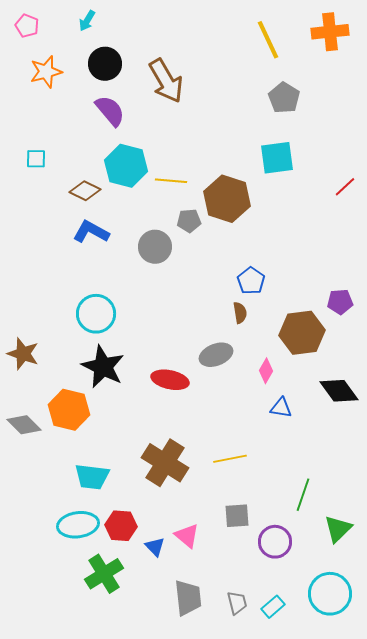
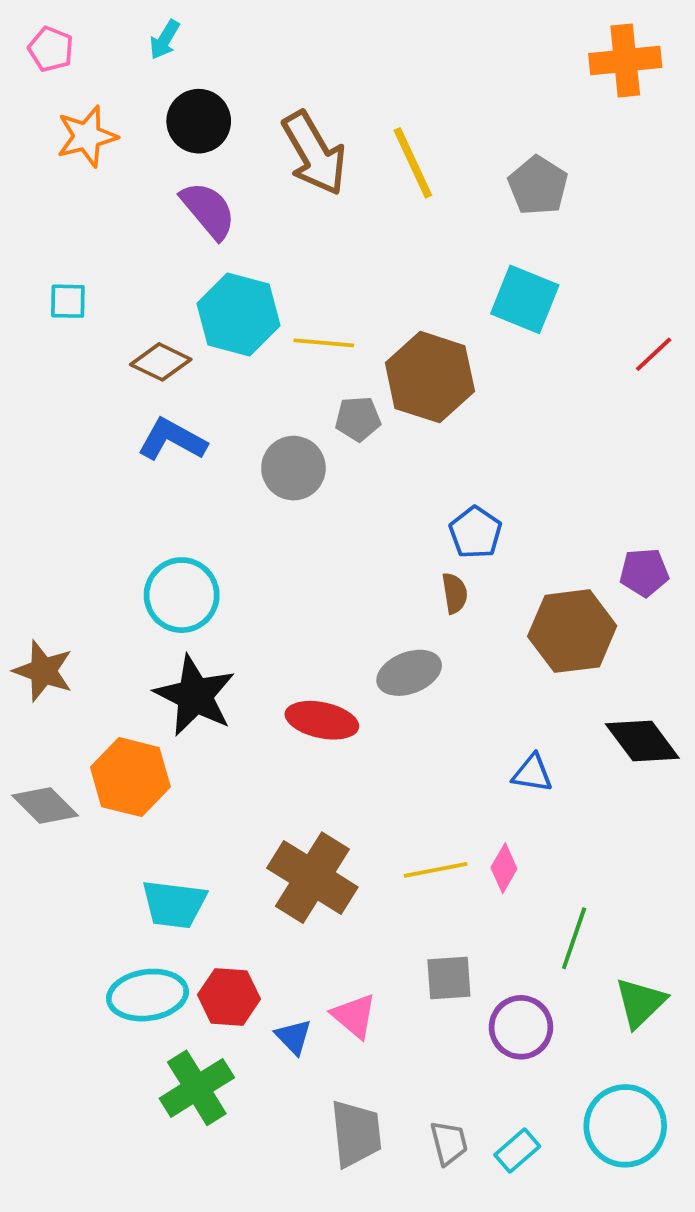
yellow line: (268, 40) -> (413, 163), moved
cyan square: (277, 158) -> (525, 299), turned 30
pink diamond: (266, 371) -> (504, 868), moved

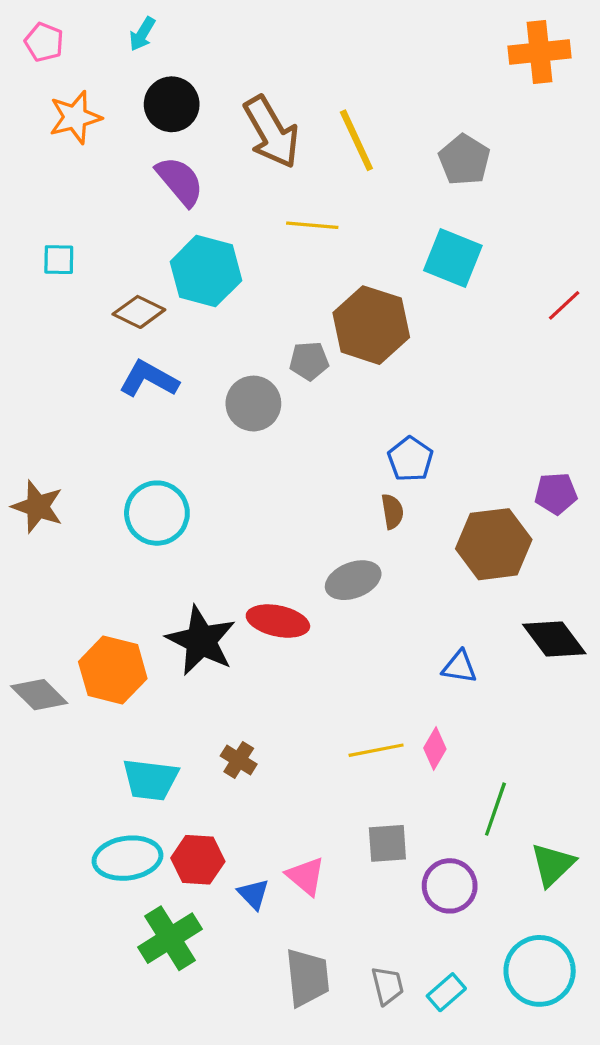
yellow line: (324, 343) -> (312, 225), moved
brown star: (43, 671) -> (38, 507), moved
black star: (195, 696) -> (201, 641), moved
brown cross: (312, 878) -> (239, 760), moved, size x0.5

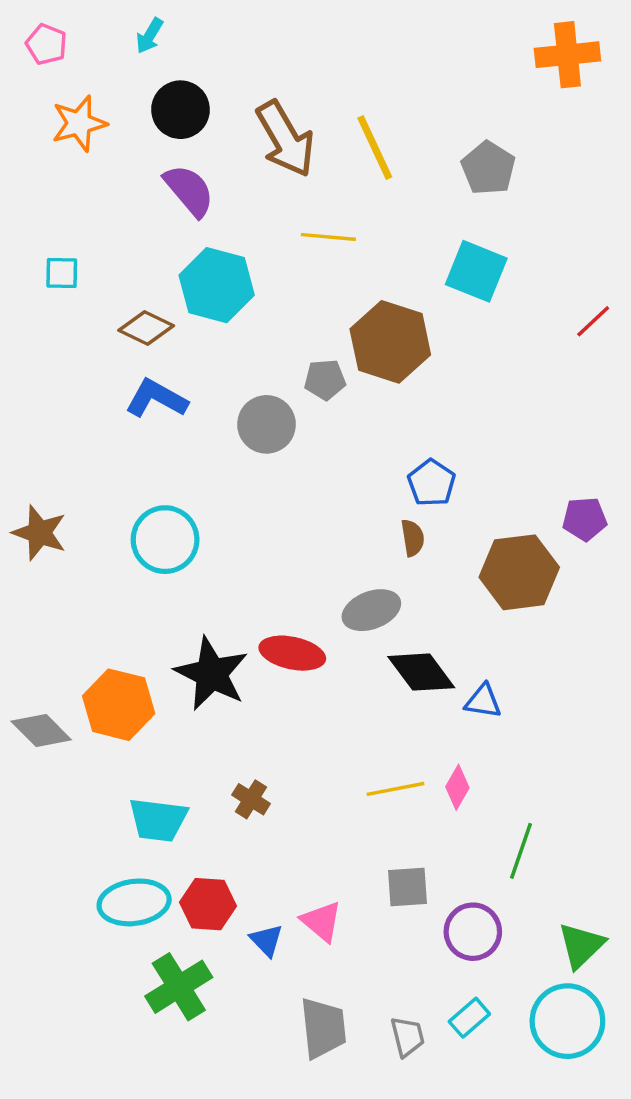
black diamond: (554, 639) -> (421, 672), moved
green triangle: (553, 865) -> (581, 945), moved
cyan rectangle: (446, 992) -> (469, 1018), moved

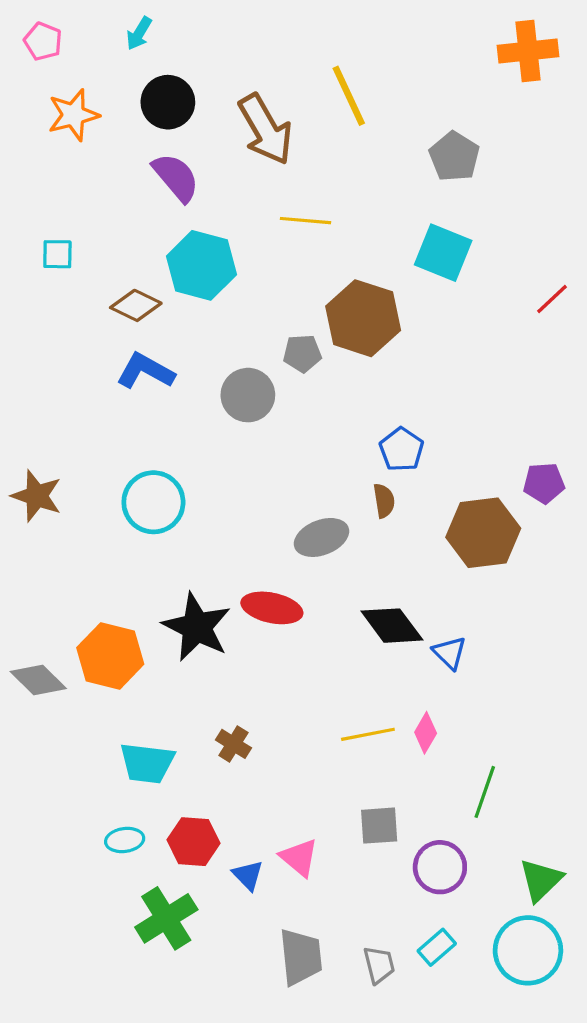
yellow line: (375, 148) -> (349, 96), moved
gray ellipse: (371, 610) -> (322, 537), moved
blue triangle: (483, 701) -> (450, 653), turned 36
cyan ellipse: (134, 902) -> (125, 840), size x0.6

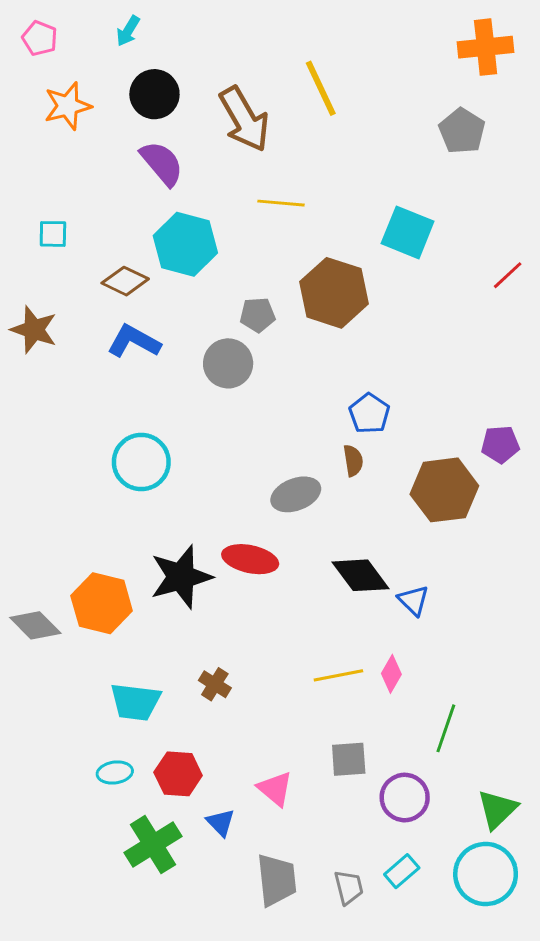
gray pentagon: (454, 157) -> (462, 131), moved
gray pentagon: (302, 353) -> (257, 315), moved
brown star: (37, 496) -> (34, 330), moved
black star: (197, 627) -> (181, 577), turned 30
blue triangle: (248, 875) -> (221, 823), moved

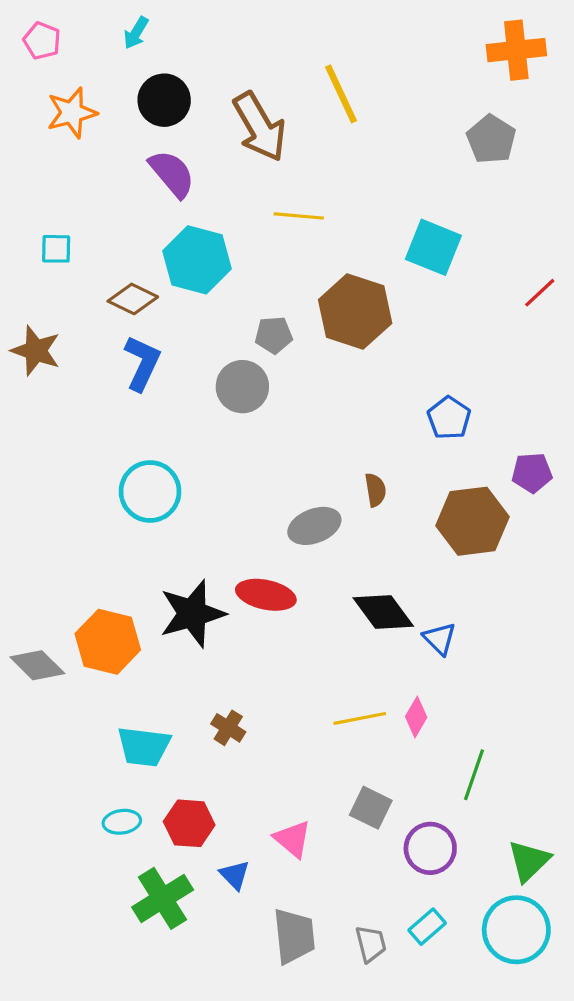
blue L-shape: (134, 341) -> (142, 363), turned 86
blue pentagon: (369, 413) -> (449, 418), moved
gray square: (349, 759) -> (371, 808), turned 30

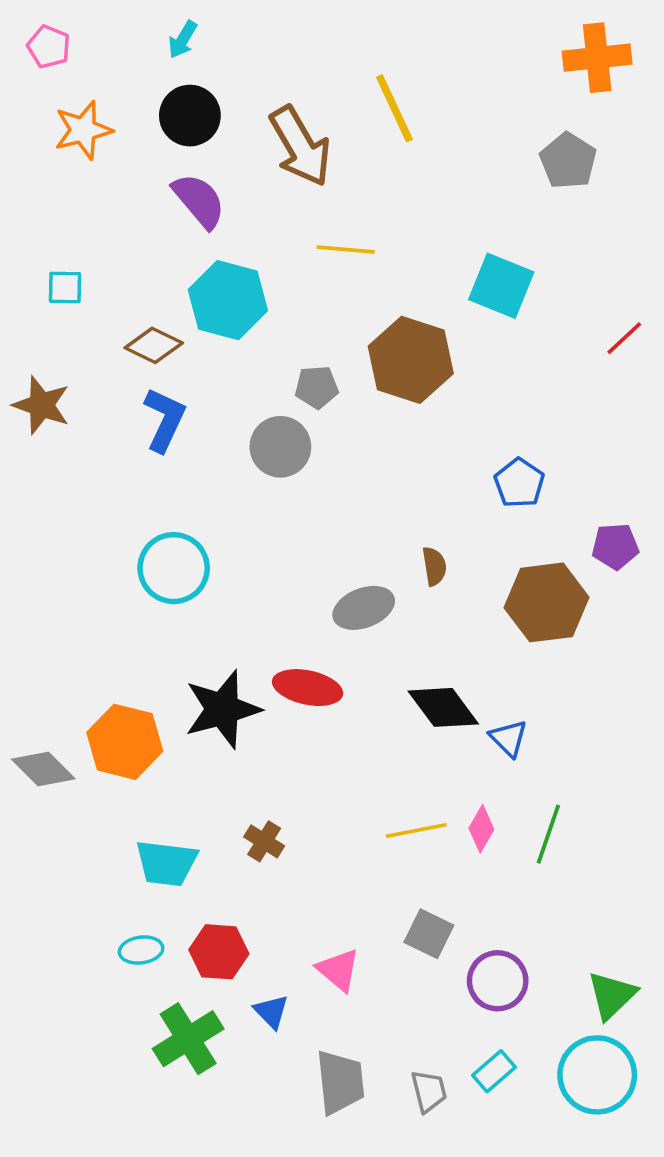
cyan arrow: (136, 33) -> (183, 40), moved
green line: (474, 775) -> (548, 834), moved

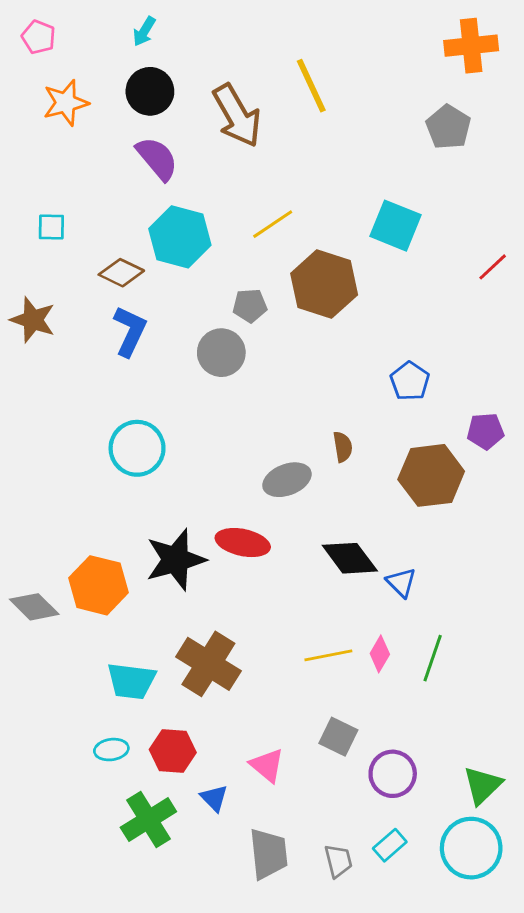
yellow line: (346, 249) -> (273, 224), moved, turned -39
brown cross: (264, 841) -> (208, 664), size x2.0

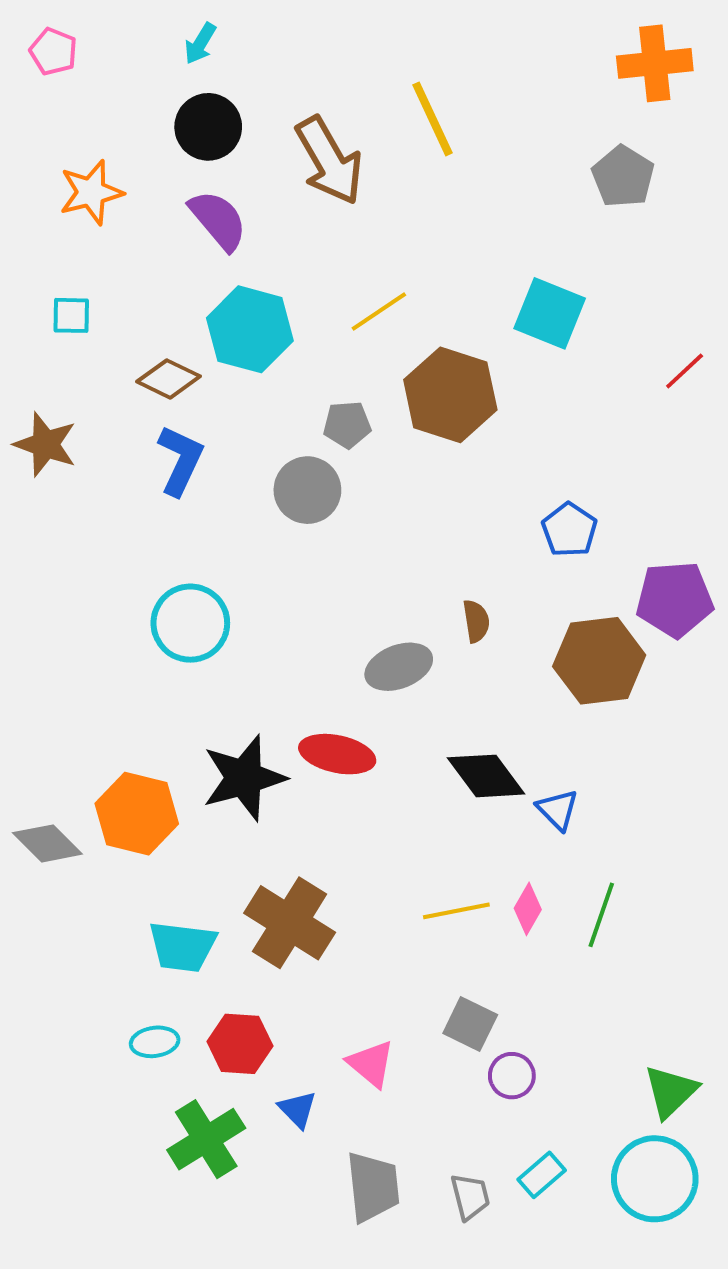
orange star: (66, 103) -> (91, 192), moved
purple pentagon: (485, 431) -> (675, 599), size x1.5
purple circle: (393, 774) -> (512, 1076), moved, size x0.7

